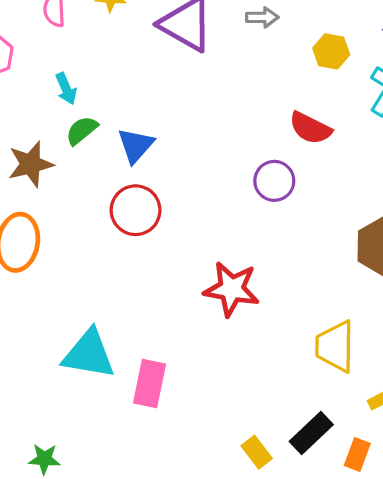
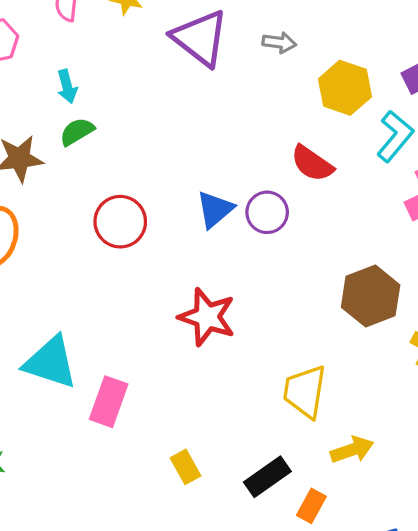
yellow hexagon: (331, 51) -> (345, 88), size x1.4
blue triangle: (136, 145) -> (215, 209), moved
yellow rectangle: (257, 452) -> (185, 467), moved

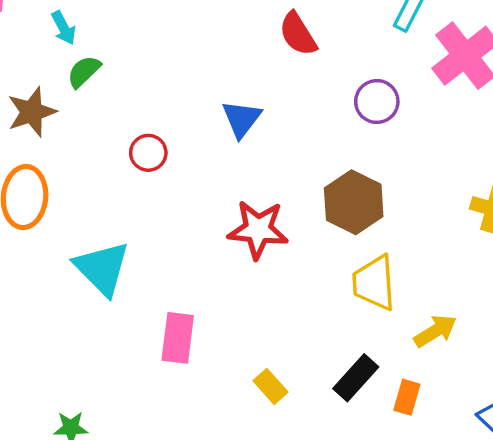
red semicircle: (312, 163) -> (298, 34), moved, turned 36
purple circle: (267, 212) -> (377, 101), moved
red circle: (120, 222) -> (148, 153), size x0.7
brown hexagon: (371, 296) -> (354, 202), moved
cyan triangle: (51, 362) -> (102, 268), moved, turned 40

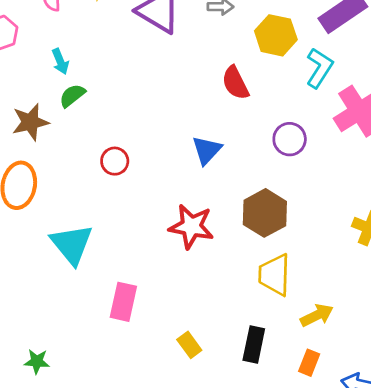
blue triangle: (242, 119) -> (207, 150), moved
black rectangle: (356, 378) -> (254, 345), turned -36
orange rectangle: (407, 397) -> (309, 363), moved

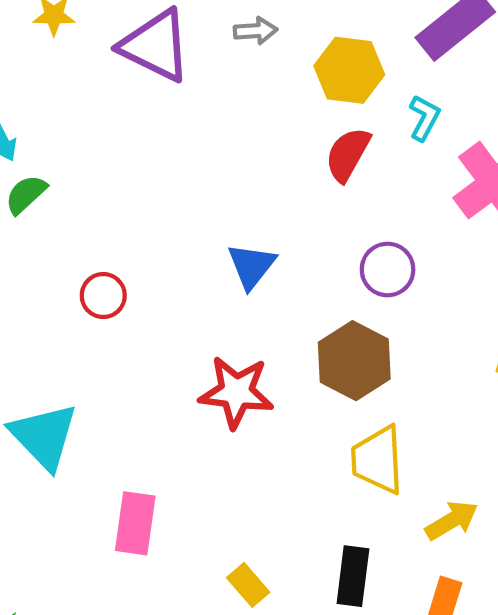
cyan L-shape: (319, 68) -> (424, 118), size x0.7
red semicircle: (235, 83) -> (348, 154), moved, turned 60
purple circle: (290, 139) -> (388, 270), moved

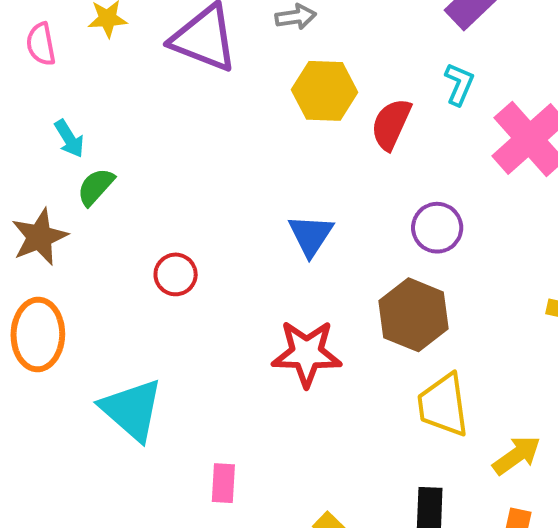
yellow hexagon: (349, 70) -> (325, 91), moved
pink rectangle: (135, 523) -> (223, 483), size x0.7

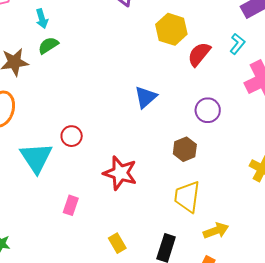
red circle: (176, 274) -> (72, 136), moved
brown hexagon: (414, 315) -> (185, 149), size x0.7
red star: (307, 353) -> (120, 173), moved

